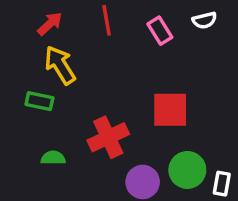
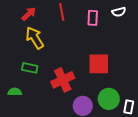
pink rectangle: (160, 31) -> (93, 18), turned 35
green rectangle: (39, 101) -> (30, 68), moved
green semicircle: (53, 158) -> (15, 92), moved

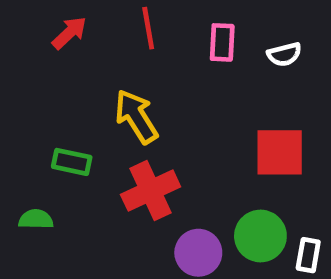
white semicircle: (119, 12) -> (284, 54), moved
yellow arrow: (35, 38) -> (136, 117), moved
red square: (99, 64) -> (280, 152), moved

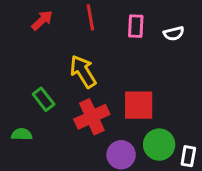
red square: (280, 152) -> (139, 105), moved
green rectangle: (72, 162) -> (44, 99), turned 40

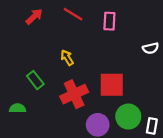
red line: (90, 17) -> (73, 14), turned -48
white semicircle: (174, 33) -> (151, 48), moved
yellow arrow: (83, 71) -> (67, 58), size x0.6

